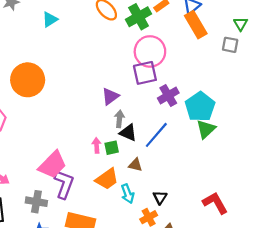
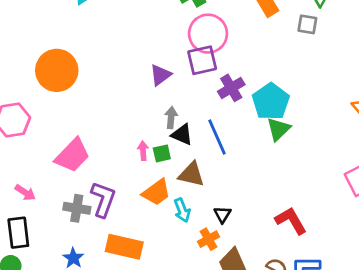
purple triangle: (110, 96) -> (161, 75), moved
blue line: (156, 135) -> (217, 137), turned -64
pink trapezoid: (52, 165) -> (72, 155), moved
brown triangle: (135, 165) -> (191, 174), size x1.5
gray cross: (36, 202) -> (77, 208), moved

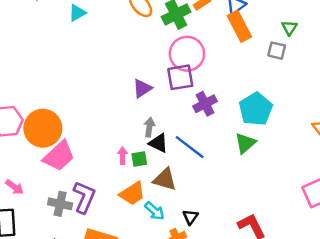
orange circle: (57, 70) -> (43, 128), moved
cyan pentagon: (271, 102) -> (256, 109), moved
blue line: (217, 137) -> (190, 147), turned -32
cyan arrow: (182, 210) -> (155, 211), turned -30

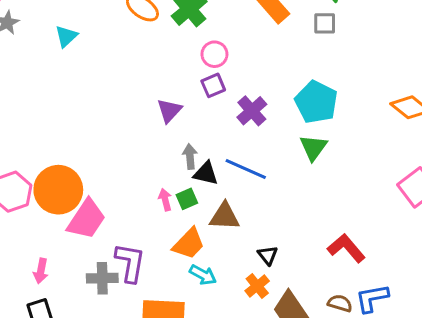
pink circle: (187, 54) -> (214, 54), size x0.6
purple square: (180, 77) -> (213, 85), size x0.7
pink arrow: (15, 187) -> (41, 271), turned 78
cyan arrow: (155, 211) -> (203, 275), moved

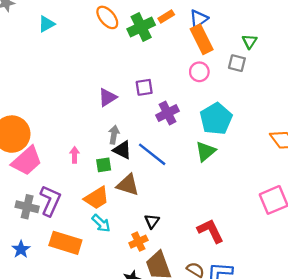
pink circle: (214, 54) -> (199, 72), moved
pink arrow: (165, 200) -> (75, 155), moved

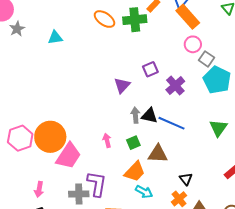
cyan triangle: (46, 24) -> (55, 38), turned 35
green cross: (141, 27) -> (135, 20), turned 35
gray square: (237, 63) -> (207, 59), moved, turned 35
black triangle: (122, 150) -> (150, 116), moved
green triangle: (205, 151) -> (218, 128), moved

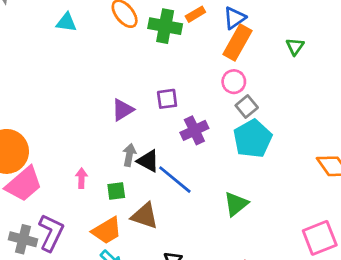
orange rectangle: (188, 17) -> (238, 43), turned 55
cyan triangle: (55, 38) -> (66, 22), moved

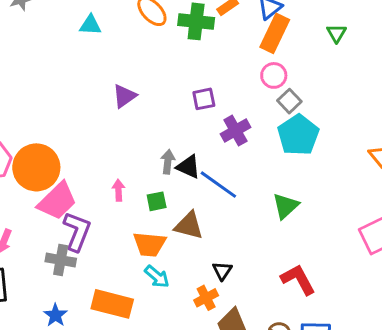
purple triangle: (123, 110) -> (124, 96), moved
orange trapezoid: (107, 231) -> (149, 244), turned 40
purple L-shape: (51, 233) -> (77, 231), moved

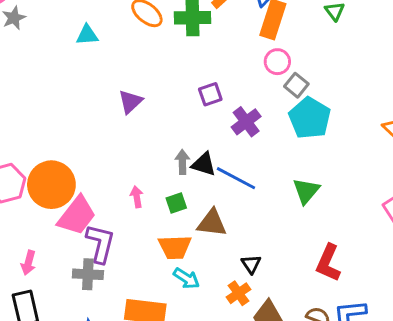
red L-shape: (298, 279) -> (328, 263), turned -120

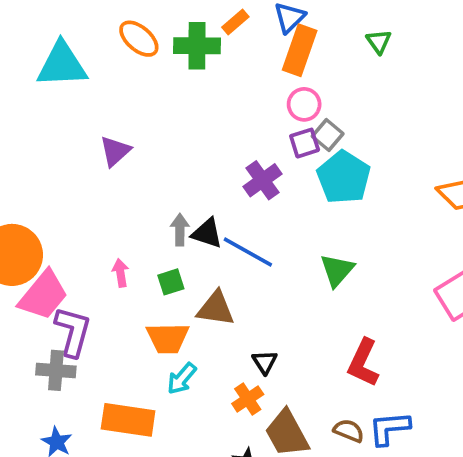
cyan triangle: (87, 35) -> (62, 65), size x1.8
purple square: (210, 94) -> (305, 143), moved
cyan arrow: (186, 278) -> (182, 379), turned 96

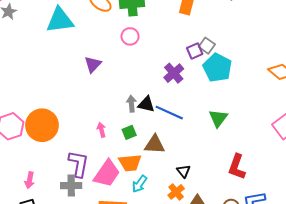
pink circle: (304, 104) -> (130, 36), moved
pink trapezoid: (43, 295) -> (107, 174), moved

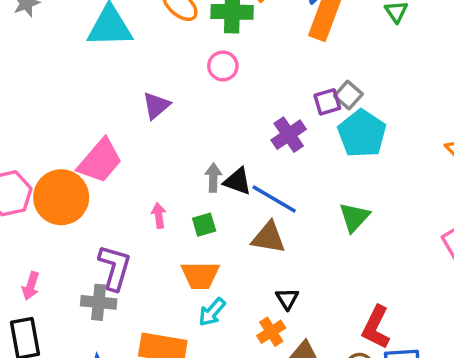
brown triangle: (155, 145) -> (269, 237), moved
red L-shape: (237, 167) -> (376, 327), moved
pink trapezoid: (107, 174) -> (100, 161), moved

